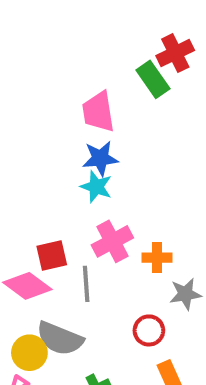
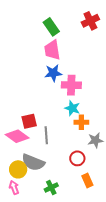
green rectangle: (153, 79) -> (51, 27), moved
cyan star: (96, 187) -> (72, 108), moved
pink cross: (112, 241) -> (71, 85), moved, turned 30

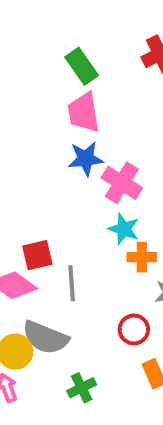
pink cross: (71, 85) -> (122, 183), turned 30

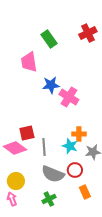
pink trapezoid: (84, 112) -> (29, 62), moved
cyan star: (124, 229) -> (70, 146), moved
gray semicircle: (45, 338) -> (53, 174), moved

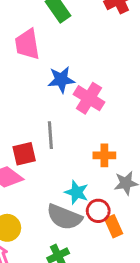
cyan star: (70, 146) -> (77, 192), moved
gray line: (44, 147) -> (50, 135), moved
orange rectangle: (85, 192) -> (114, 226), moved

